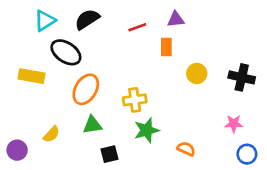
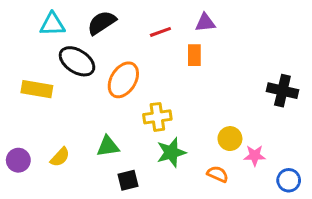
cyan triangle: (45, 21) -> (52, 24), turned 30
yellow circle: (197, 73) -> (230, 139), moved
orange ellipse: (86, 89) -> (123, 80), moved
pink star: (234, 124) -> (255, 156), moved
purple circle: (17, 150) -> (18, 160), moved

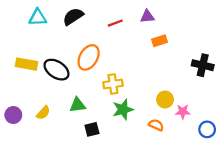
orange rectangle: (194, 55) -> (159, 41), moved, turned 72
black ellipse: (77, 61) -> (56, 70), moved

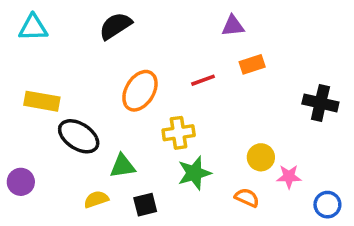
cyan triangle: (38, 18) -> (33, 28), moved
red line: (115, 23) -> (203, 80), moved
black ellipse: (56, 70) -> (79, 136), moved
yellow semicircle: (43, 113) -> (96, 199), moved, turned -152

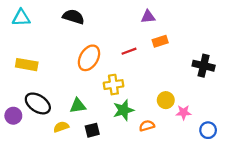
black semicircle: (115, 26) -> (73, 17), turned 50
black ellipse: (79, 136) -> (38, 103), moved
orange semicircle: (247, 198) -> (147, 126), moved, turned -40

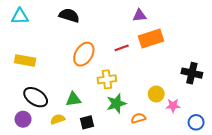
orange rectangle: (160, 41) -> (151, 38), size x1.6
black cross: (204, 66) -> (192, 73), moved
purple circle: (13, 116) -> (23, 119), moved

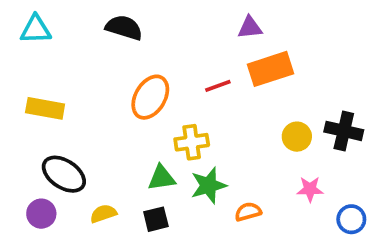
yellow circle: (156, 94) -> (297, 137), moved
green triangle: (73, 99) -> (162, 178), moved

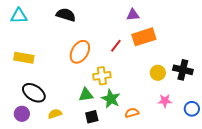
red line: (218, 86) -> (116, 46), turned -32
green star: (209, 185) -> (111, 99), turned -30
black square: (156, 219) -> (92, 117), moved
blue circle: (351, 219) -> (192, 109), moved

